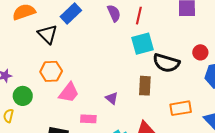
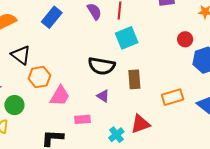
black triangle: (48, 34) -> (21, 55), moved
black semicircle: (166, 63) -> (102, 66), moved

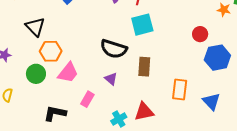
orange rectangle: (173, 97) -> (180, 90), turned -75
green circle: (14, 105) -> (36, 74), moved
pink rectangle: (83, 119) -> (87, 99), turned -63

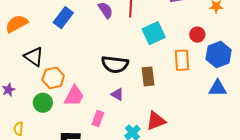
cyan square: (142, 25) -> (154, 33), moved
orange rectangle: (180, 90) -> (182, 60), moved
blue triangle: (211, 101) -> (218, 88), moved, turned -36

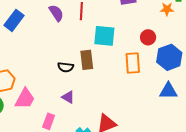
cyan square: (154, 33) -> (104, 36), turned 30
black semicircle: (115, 64) -> (66, 67), size x0.6
brown rectangle: (148, 76) -> (87, 60), moved

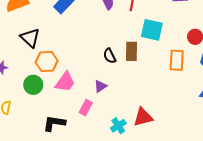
black semicircle: (66, 67) -> (110, 56), turned 49
purple triangle: (68, 97) -> (100, 86), moved, turned 48

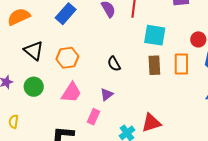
brown rectangle: (131, 51) -> (154, 65), moved
orange hexagon: (47, 61) -> (67, 58), moved
green circle: (33, 85) -> (34, 87), moved

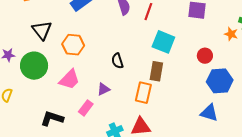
orange rectangle: (181, 64) -> (143, 93), moved
green circle: (34, 87) -> (34, 66), size x1.4

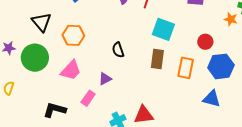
orange rectangle: (143, 93) -> (186, 68), moved

